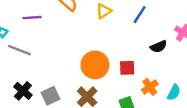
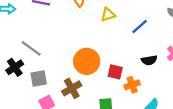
gray line: (19, 50) -> (31, 48), moved
orange cross: (150, 87) -> (132, 85), moved

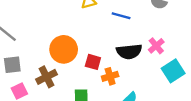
blue line: (140, 27) -> (121, 16), turned 54
black semicircle: (149, 60) -> (129, 52), size x1.5

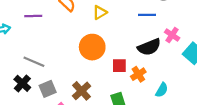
blue line: (121, 16) -> (147, 15), moved
orange circle: (64, 49) -> (92, 47), moved

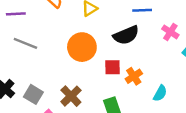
black semicircle: (149, 47) -> (126, 35), moved
gray line: (34, 62) -> (25, 43), moved
gray square: (48, 89) -> (33, 94), turned -35

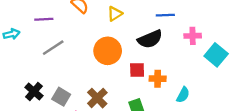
pink cross: (170, 32) -> (193, 36), turned -35
gray line: (25, 43) -> (53, 48), turned -55
orange cross: (134, 76) -> (158, 79), turned 35

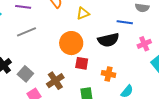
pink cross: (193, 36) -> (144, 44), turned -32
red square: (137, 70) -> (82, 63), moved

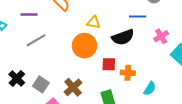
yellow triangle: (83, 13) -> (94, 22), moved, turned 40
red square: (82, 63) -> (109, 64), moved

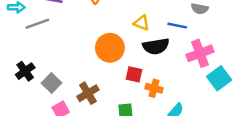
yellow triangle: (94, 22) -> (142, 23), moved
pink cross: (161, 36) -> (200, 53), size x1.5
gray line: (36, 40) -> (37, 24), moved

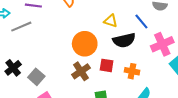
blue line: (177, 26) -> (141, 21), turned 42
orange cross: (154, 88) -> (132, 71), moved
brown cross: (88, 93) -> (81, 71), moved

